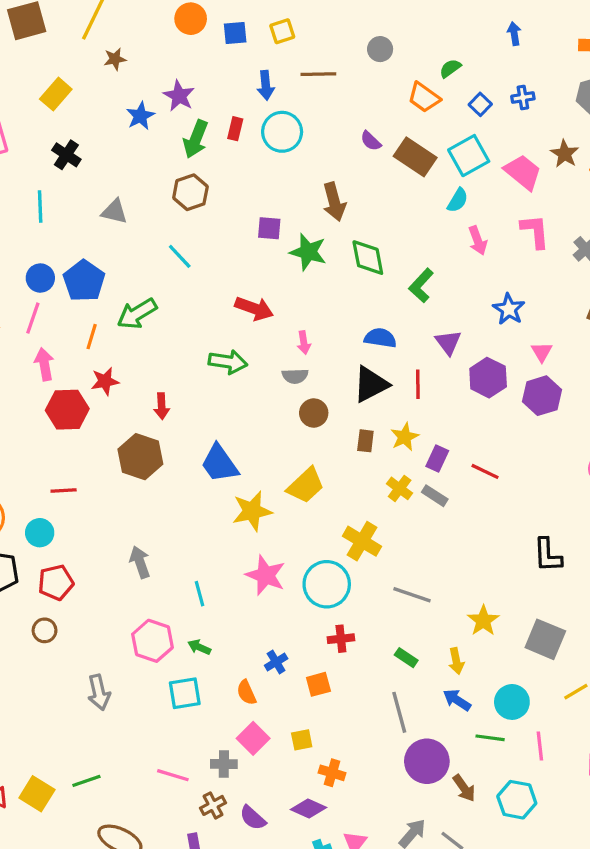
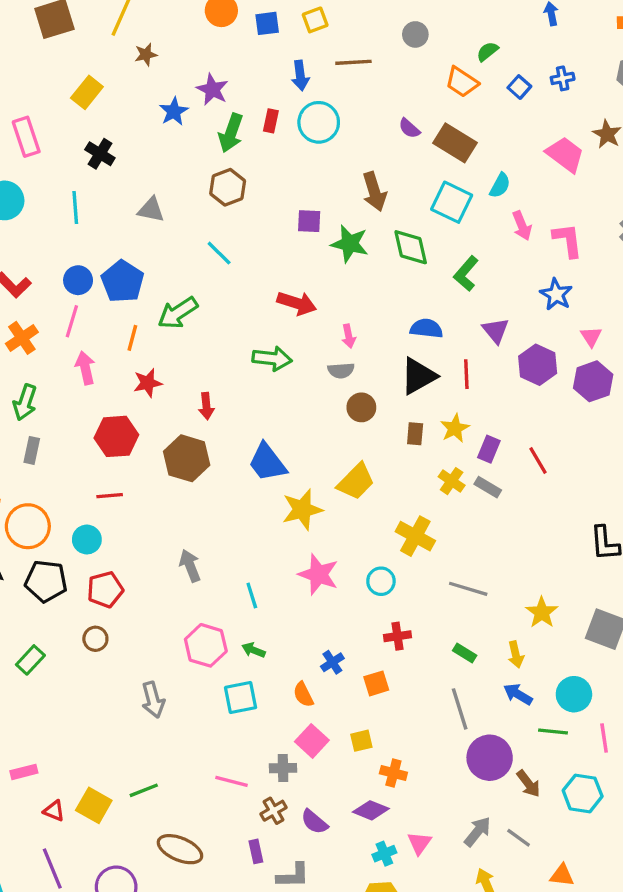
cyan square: (469, 156) -> (452, 202), moved, turned -33
pink L-shape: (535, 231) -> (568, 240), moved
red hexagon: (67, 410) -> (116, 436), moved
red line: (485, 471) -> (538, 460), turned 36
cyan circle: (327, 584) -> (381, 581), size x0.6

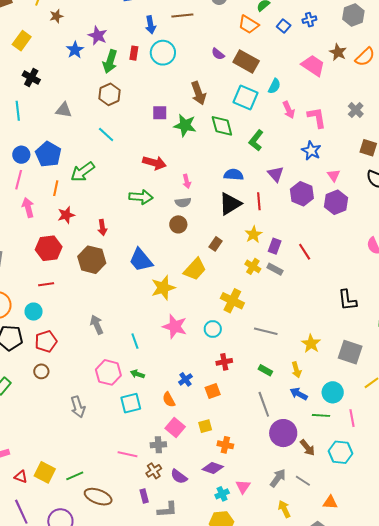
brown circle: (361, 407) -> (178, 224), moved
brown rectangle: (415, 434) -> (216, 244), moved, turned 32
green line: (144, 790) -> (75, 476), moved

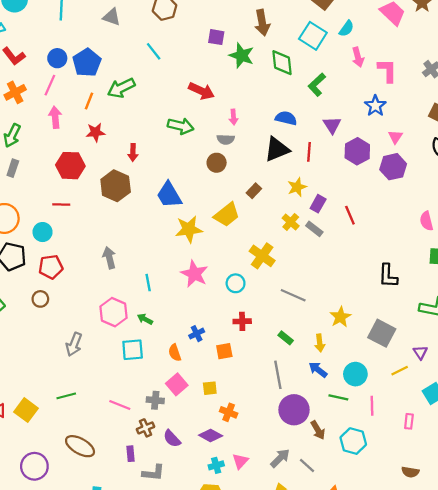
gray arrow: (78, 407) -> (74, 344), turned 30
green line: (75, 476) -> (66, 396), moved

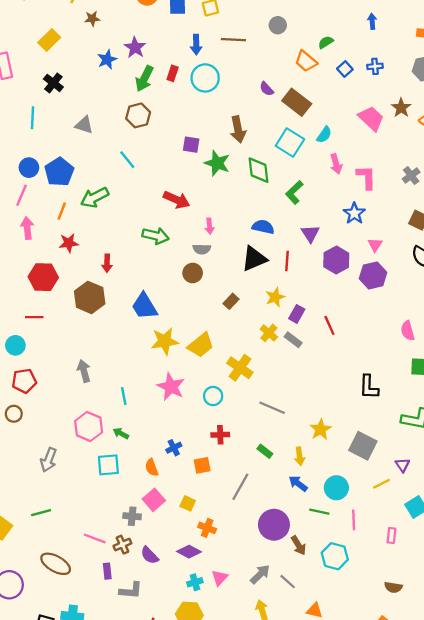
yellow trapezoid: (227, 215) -> (201, 345), moved
gray line: (278, 375) -> (240, 487), moved, turned 40
yellow square: (210, 388) -> (188, 503), turned 32
pink line: (120, 405) -> (95, 538), moved

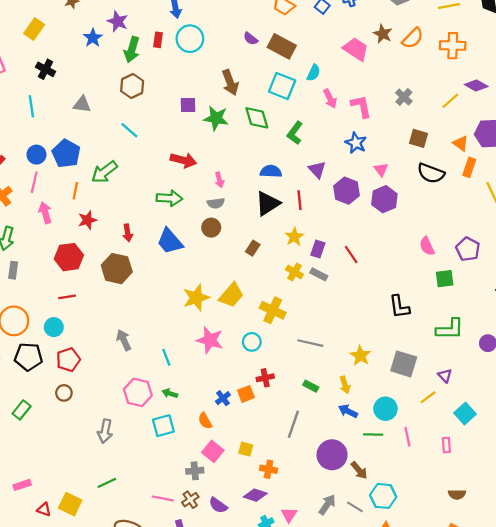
blue trapezoid: (144, 306) -> (170, 241), moved
orange square: (202, 465) -> (246, 394), moved
cyan hexagon: (335, 556) -> (383, 496), moved

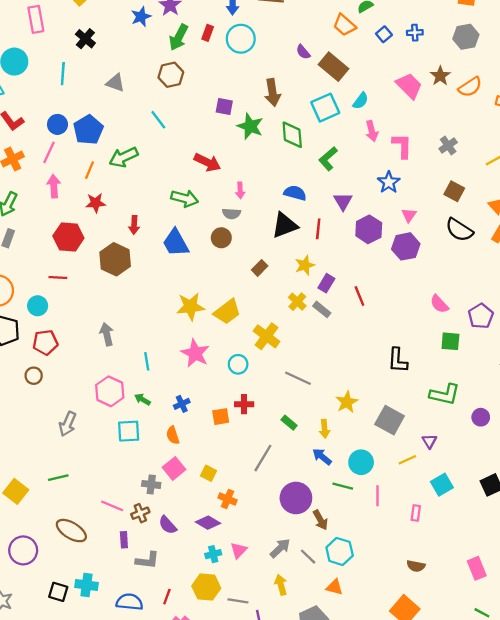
cyan square: (282, 86) -> (325, 108), turned 32
pink semicircle: (427, 246) -> (439, 304), turned -30
blue cross: (223, 398) -> (182, 404), moved

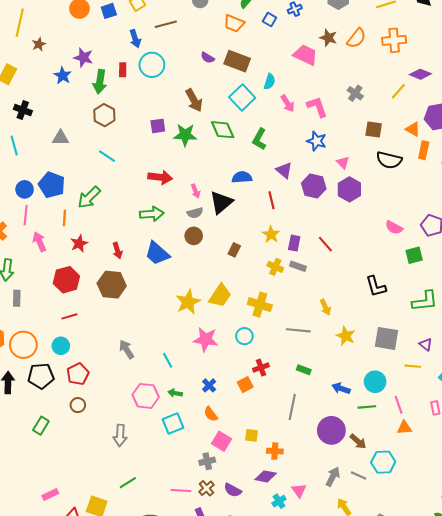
black triangle: (285, 225) -> (221, 202), moved
yellow arrow: (325, 429) -> (325, 307), moved
yellow line: (407, 460) -> (413, 366), turned 49
orange triangle: (335, 587) -> (404, 428), moved

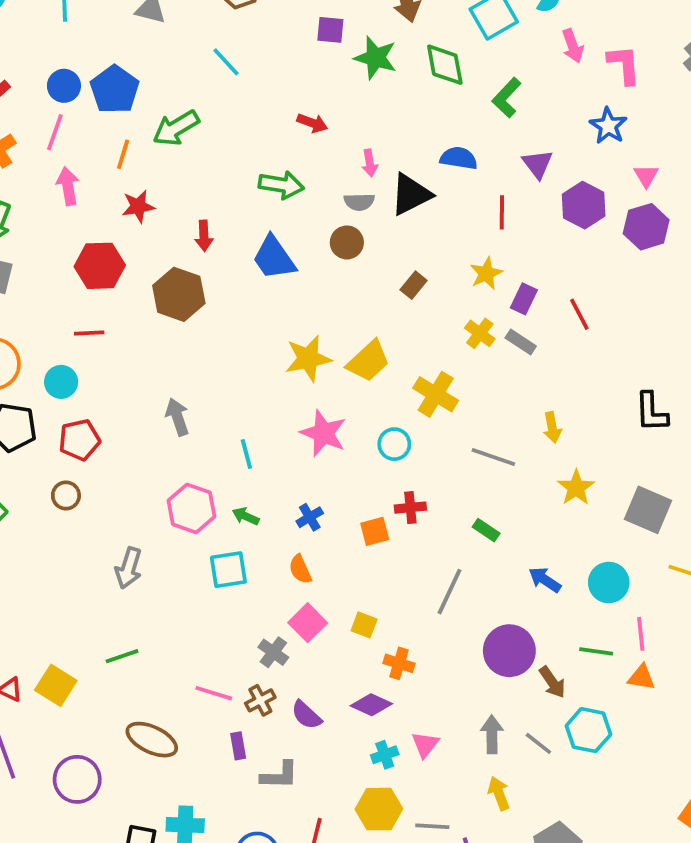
red arrow: (160, 177) -> (312, 123), size x0.7
green line: (367, 407) -> (596, 651), moved
gray cross: (207, 461) -> (273, 652), turned 35
gray arrow: (333, 477) -> (492, 734), turned -42

